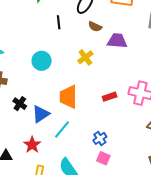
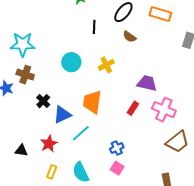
purple trapezoid: (117, 41) -> (147, 83), moved
yellow cross: (85, 57) -> (106, 65), moved
red rectangle: (110, 97) -> (133, 108), turned -48

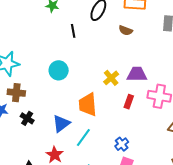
brown semicircle: (130, 37) -> (126, 30), moved
yellow cross: (106, 65) -> (111, 78), moved
black cross: (43, 101) -> (27, 118), moved

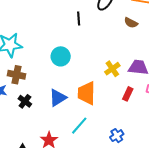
blue triangle: (61, 124) -> (58, 98), moved

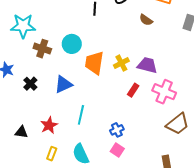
brown cross: (16, 75) -> (42, 49), moved
orange trapezoid: (87, 93) -> (94, 63), moved
cyan line: (79, 126) -> (81, 115), turned -36

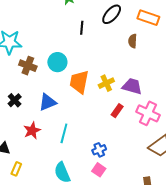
brown semicircle: (146, 20) -> (133, 41), turned 56
red star: (49, 125) -> (32, 131), moved
yellow rectangle: (52, 154) -> (16, 169), moved

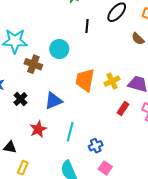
brown semicircle: (133, 41) -> (138, 39), turned -48
cyan circle: (57, 62) -> (59, 49), moved
blue cross: (99, 150) -> (96, 146), moved

